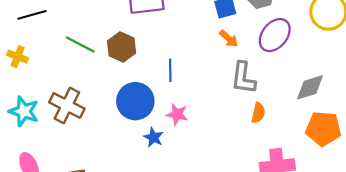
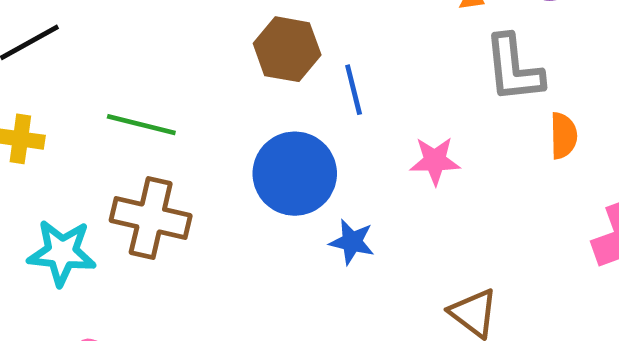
green line: (80, 44) -> (141, 125), moved
brown hexagon: (122, 47) -> (287, 49), moved
pink star: (177, 114) -> (435, 161), moved

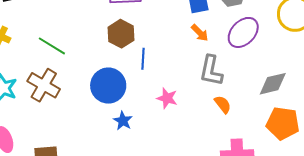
orange semicircle: (563, 136) -> (223, 104), turned -54

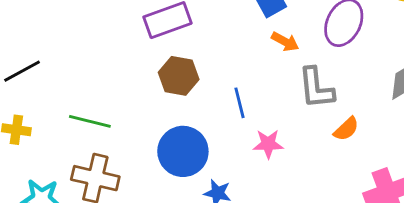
blue line: (143, 59) -> (239, 103), moved
orange semicircle: (223, 104) -> (346, 129), turned 102

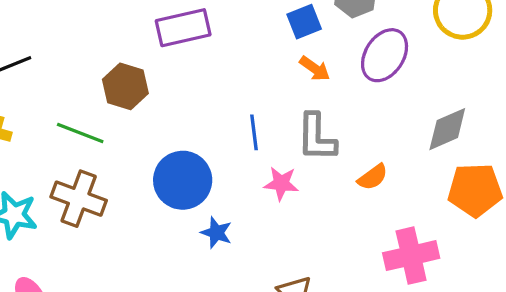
brown hexagon: (179, 76) -> (125, 86), moved
gray L-shape: (316, 88) -> (317, 137), moved

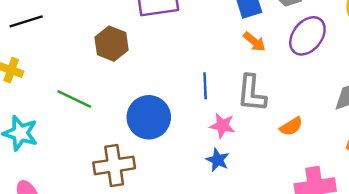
green line: (80, 133) -> (74, 99), moved
brown cross: (79, 199) -> (114, 165), moved, turned -33
blue star: (216, 233) -> (218, 160), moved

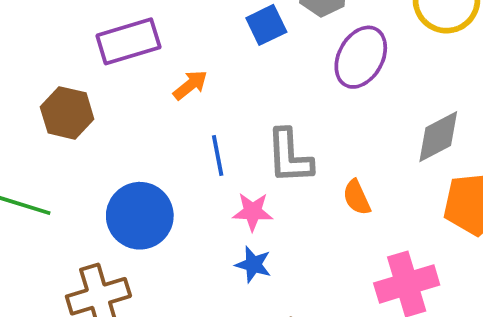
orange arrow: (254, 42) -> (190, 85), moved, turned -70
orange semicircle: (291, 126) -> (357, 197), turned 105

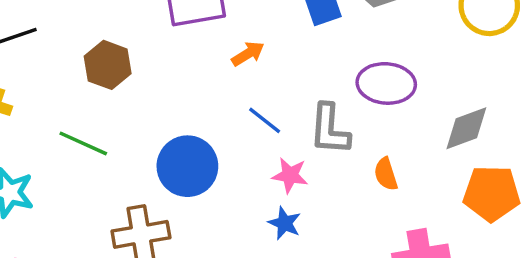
purple ellipse: (361, 57) -> (386, 83), moved, turned 58
brown hexagon: (67, 113) -> (108, 65), moved
blue line: (218, 155) -> (265, 120), turned -48

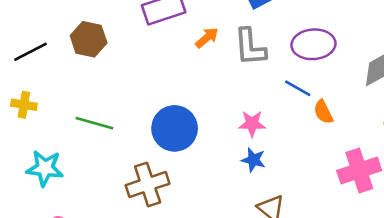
brown hexagon: (108, 65) -> (89, 39), moved
blue line: (265, 120) -> (298, 88), moved
gray L-shape: (330, 129) -> (250, 47), moved

